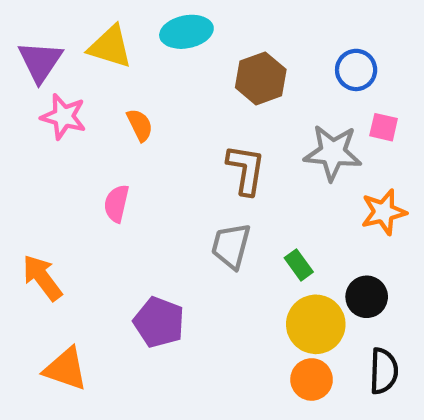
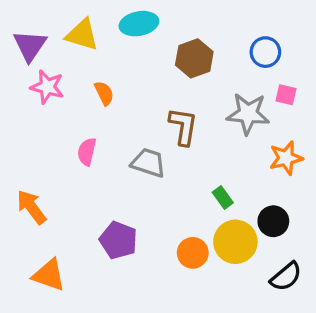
gray trapezoid: (231, 246) -> (148, 163), moved, turned 93
black semicircle: (384, 371) -> (286, 277), turned 48
orange circle: (312, 379) -> (193, 253), moved

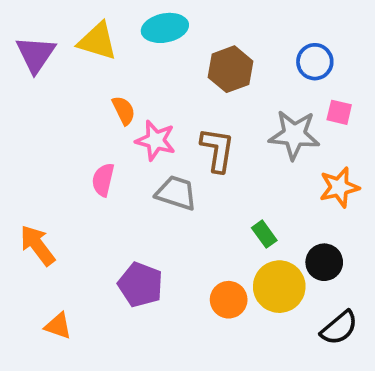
pink star: (47, 87) -> (156, 140), moved
orange triangle: (49, 275) -> (58, 326), size x0.7

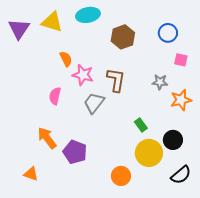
gray star: (294, 135) -> (160, 82), moved, size x0.6
gray trapezoid: (176, 193) -> (94, 103), turned -70
orange arrow: (37, 245) -> (47, 138), moved
orange circle: (229, 300) -> (121, 176), moved

